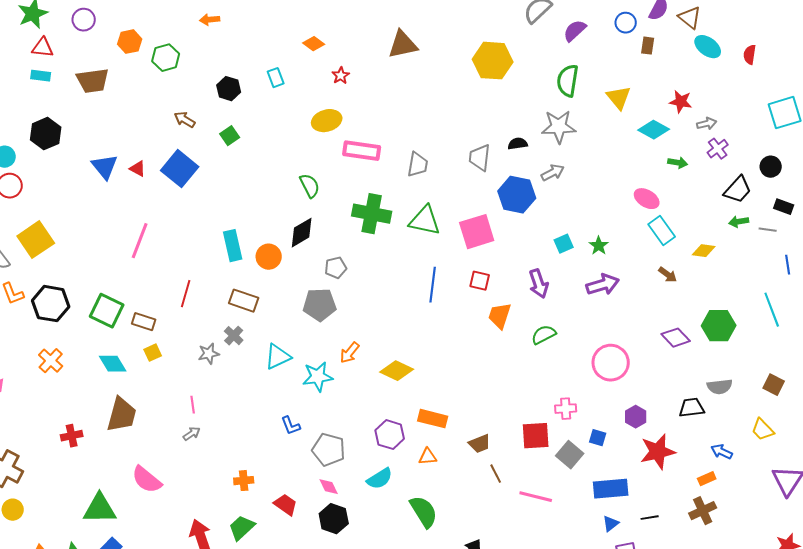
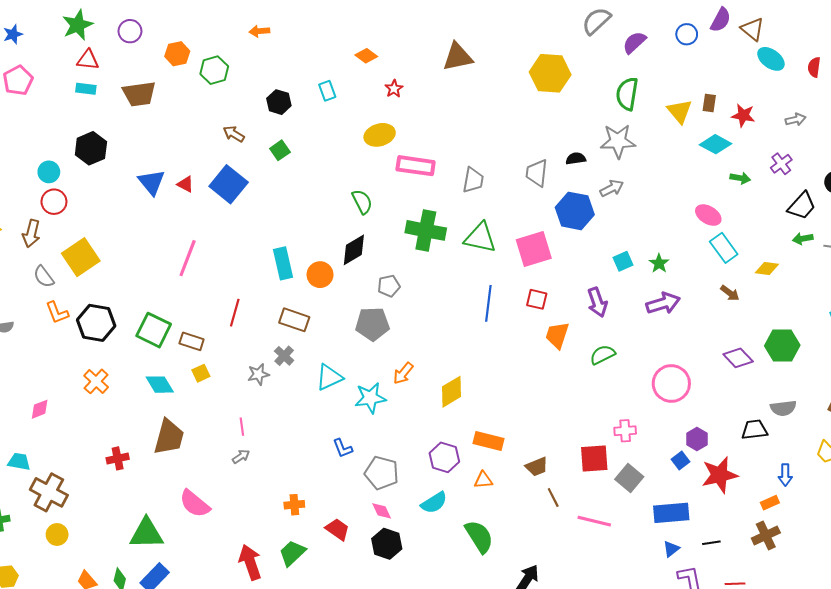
brown rectangle: (648, 46) -> (709, 103), moved
gray arrow: (707, 124) -> (796, 120), moved
yellow diamond: (397, 371) -> (451, 392), turned -56
blue square: (598, 438) -> (681, 461), moved, turned 36
blue arrow: (722, 452) -> (785, 475), turned -115

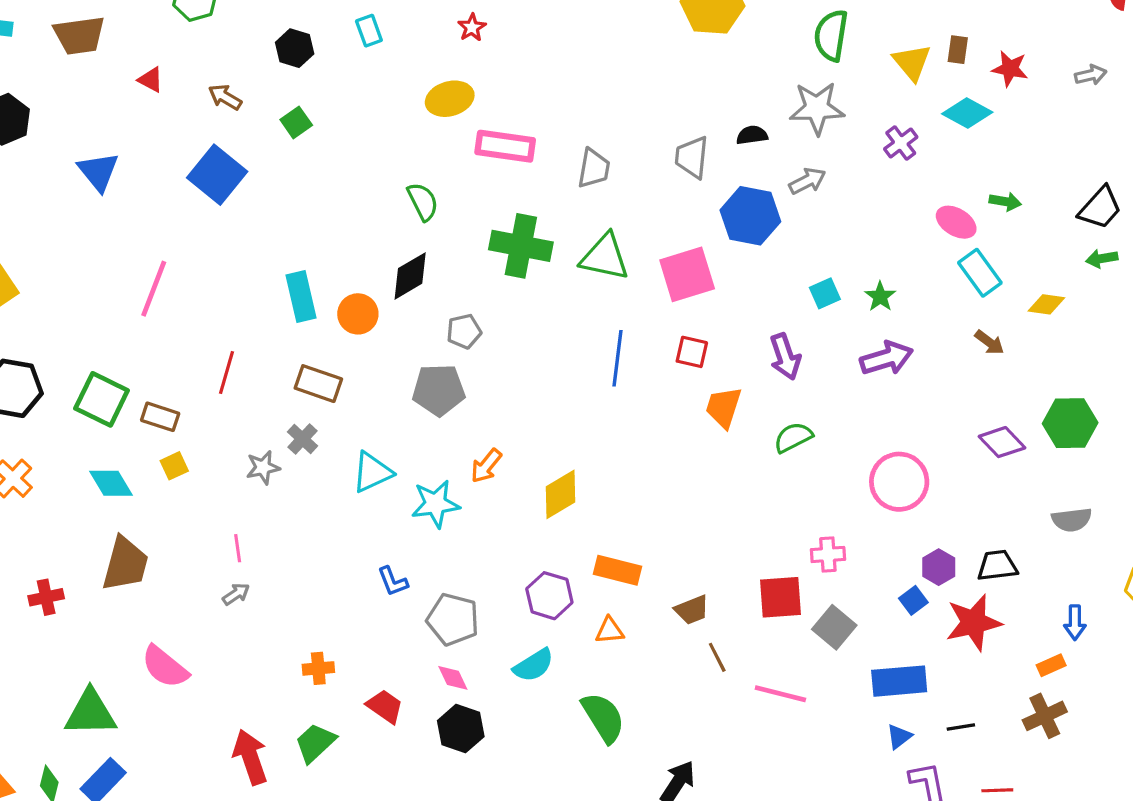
purple cross: (781, 164) -> (901, 143), moved
green arrow: (740, 178) -> (1005, 202), moved
red triangle: (185, 184) -> (151, 80), moved
black trapezoid: (755, 430) -> (997, 566), moved

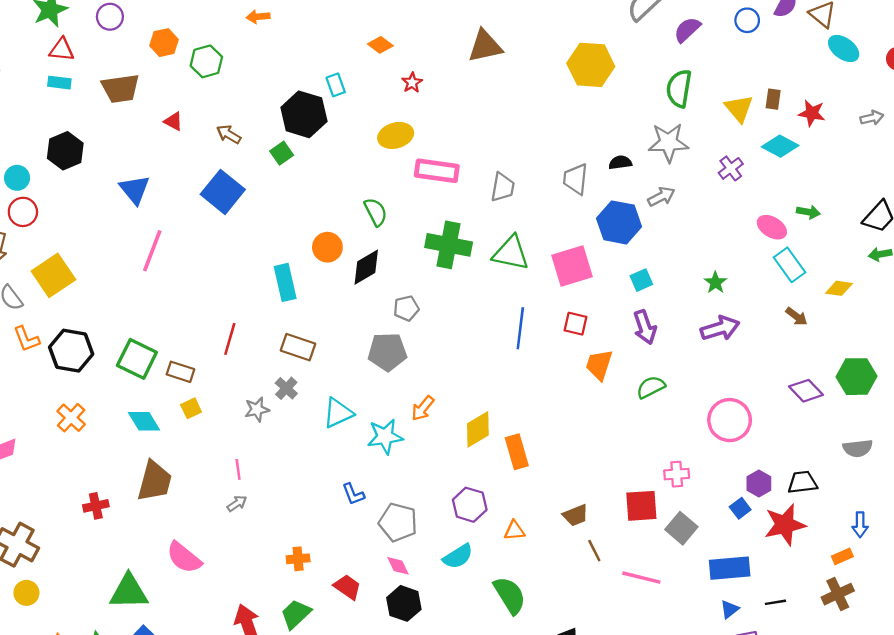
black hexagon: (295, 48) -> (304, 114), moved, size x1.6
pink line: (154, 289) -> (152, 251), moved
cyan square: (825, 293) -> (641, 280), moved
orange circle: (358, 314) -> (327, 247), moved
orange rectangle: (617, 570) -> (517, 452), moved, turned 60

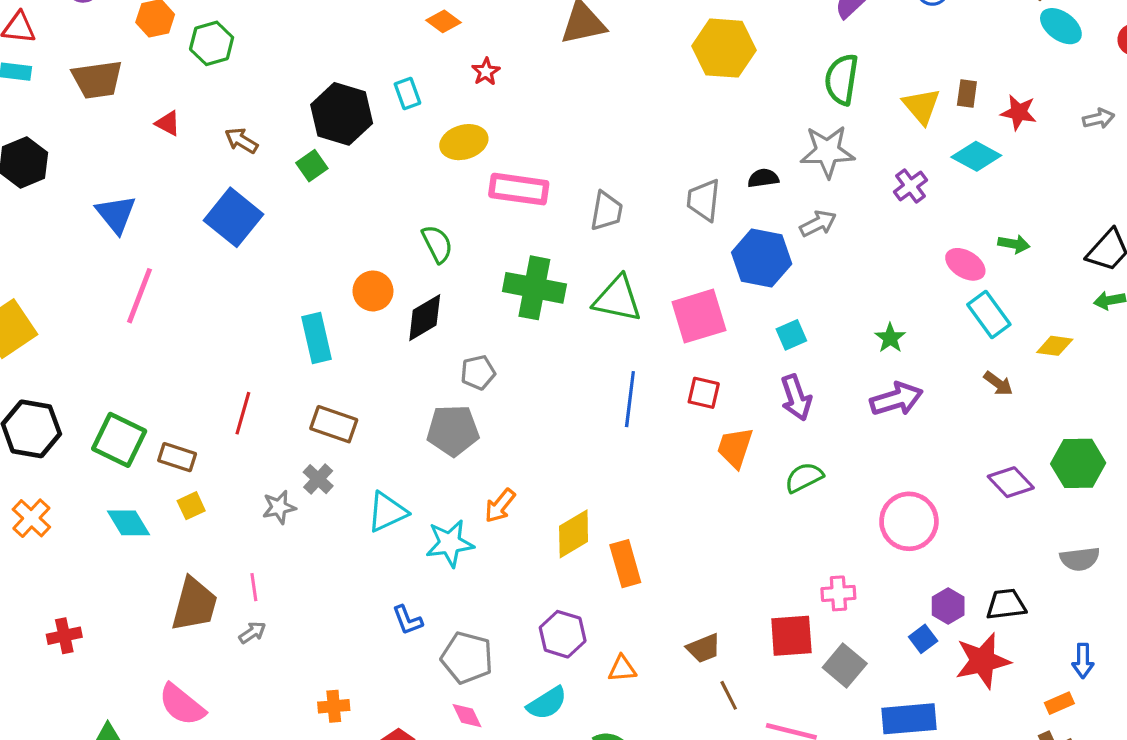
cyan rectangle: (336, 85) -> (407, 94), moved
brown trapezoid: (155, 481) -> (194, 604), moved

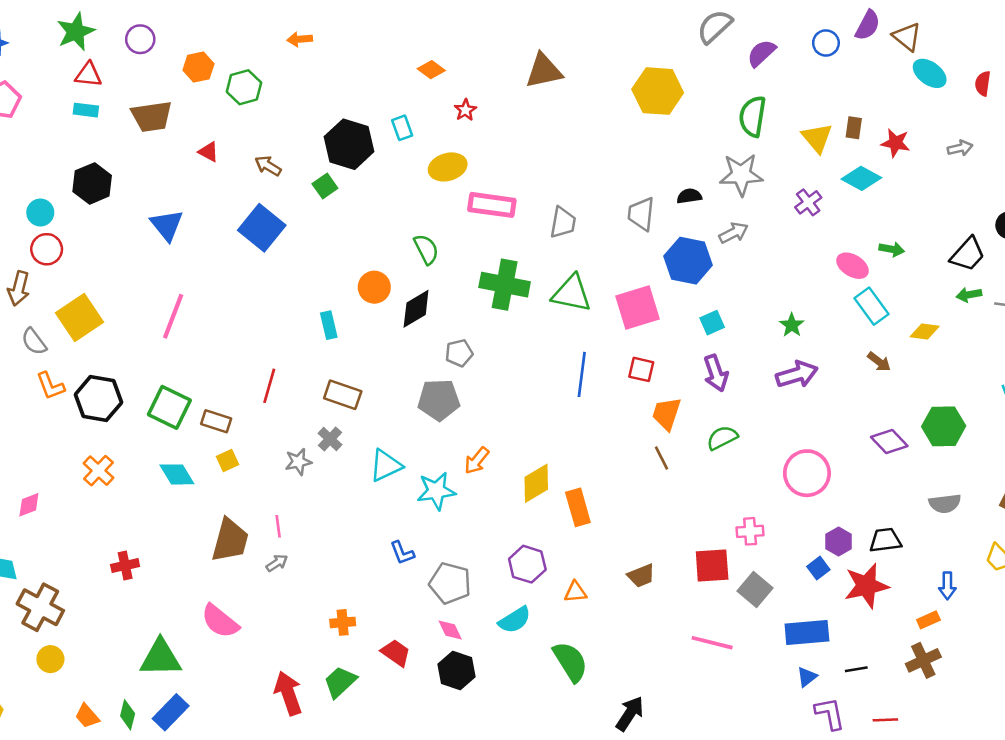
pink line: (139, 296) -> (173, 316), moved
cyan rectangle: (317, 338) -> (329, 325), size x0.7
brown line: (729, 695) -> (661, 458), moved

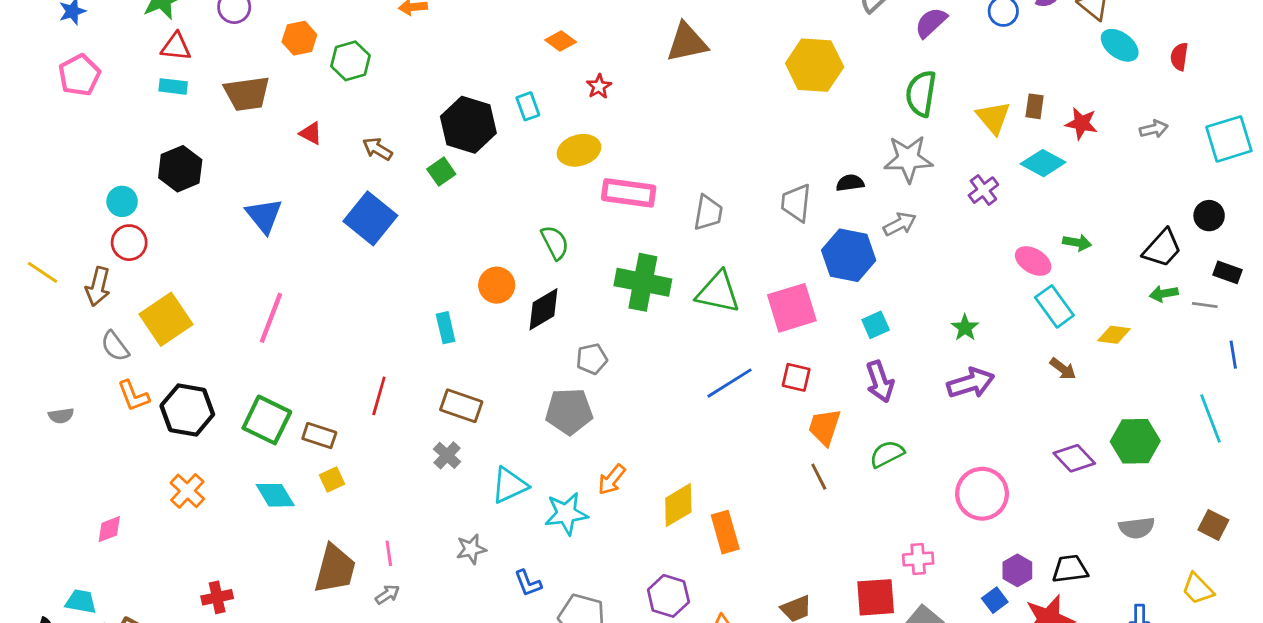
blue line: (582, 374) -> (729, 383), turned 51
gray star: (298, 462) -> (471, 549), moved

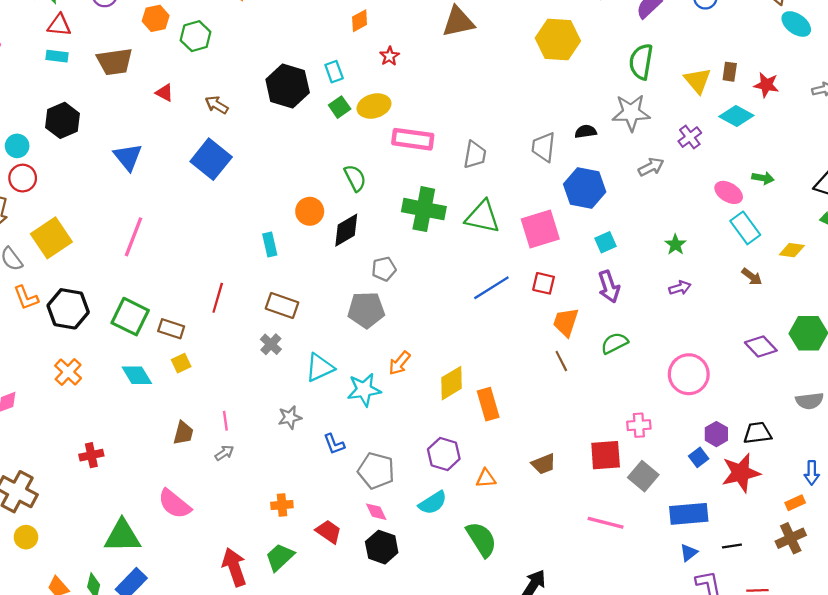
orange diamond: (561, 41) -> (360, 21), turned -65
green square: (441, 172) -> (340, 107), moved
gray arrow: (900, 224) -> (651, 167), moved
purple arrow: (971, 383) -> (680, 288), size x0.6
brown trapezoid: (335, 569) -> (183, 433), size x0.6

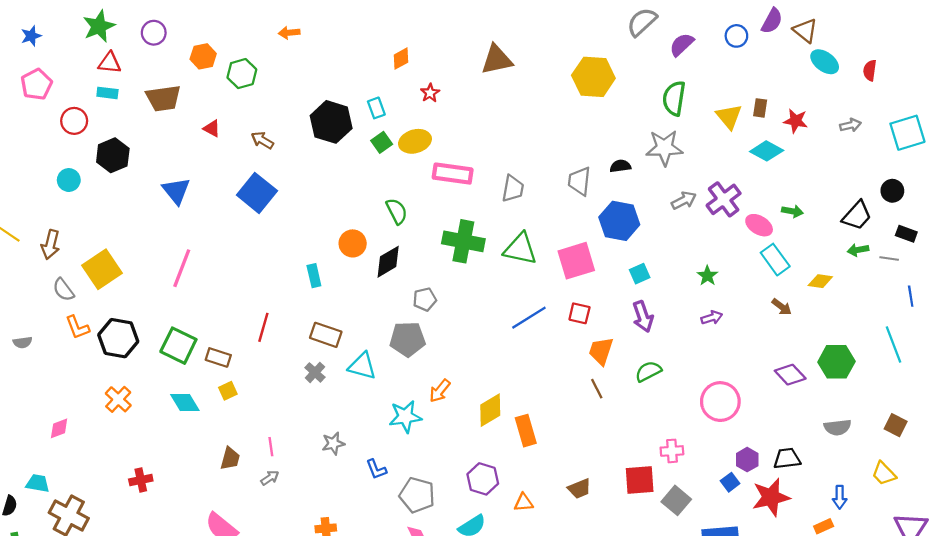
purple cross: (690, 137) -> (724, 199), moved, size x1.5
red circle: (23, 178) -> (74, 121), moved
cyan triangle: (320, 368) -> (362, 366), moved, turned 40

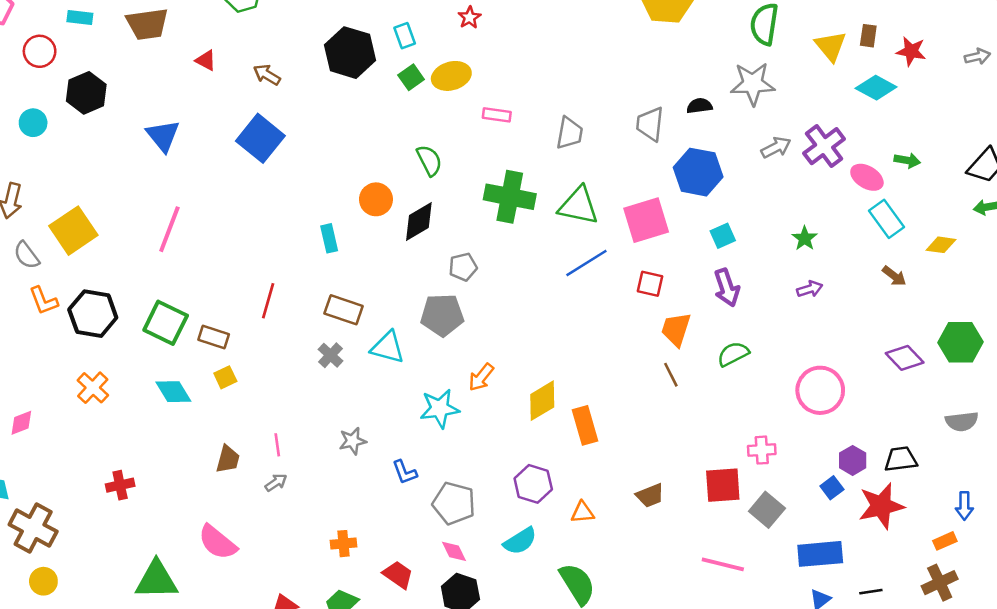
pink rectangle: (453, 174) -> (497, 115), size x0.6
blue line: (529, 318) -> (586, 263), moved

